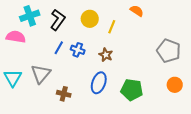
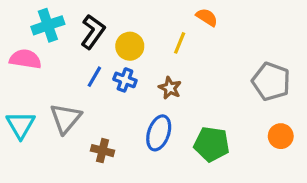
orange semicircle: (137, 11) -> (207, 17), moved
yellow circle: (90, 19) -> (130, 46), moved

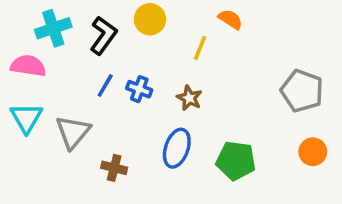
yellow circle: (130, 46) -> (150, 19), moved
cyan triangle: (21, 125) -> (26, 118), moved

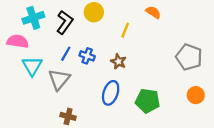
orange semicircle: (230, 19) -> (153, 12), moved
cyan triangle: (26, 118) -> (32, 66), moved
gray triangle: (73, 132) -> (59, 79), moved
brown cross: (114, 168) -> (68, 116), moved

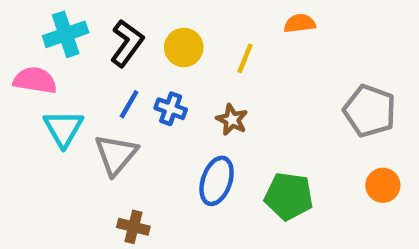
yellow circle: (94, 12) -> (184, 47), moved
orange semicircle: (153, 12) -> (300, 23), turned -40

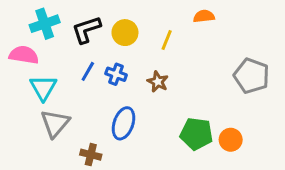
black L-shape: (127, 43) -> (86, 30), turned -144
gray triangle: (116, 155) -> (55, 123), moved
blue ellipse: (217, 181) -> (123, 123), moved
orange circle: (383, 185) -> (231, 140), moved

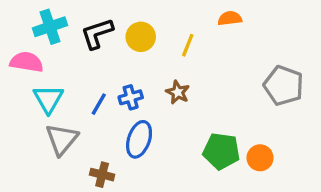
blue line: (88, 71) -> (99, 104), moved
blue cross: (116, 74) -> (131, 97), moved, turned -36

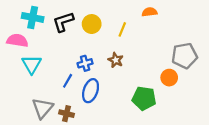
cyan cross: (50, 27) -> (33, 17), turned 30
gray pentagon: (284, 86) -> (184, 56), turned -30
blue line: (99, 104) -> (68, 81), moved
gray triangle: (62, 139) -> (42, 108), moved
orange circle: (260, 158) -> (169, 78), moved

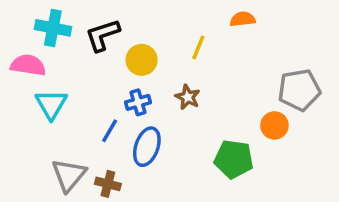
yellow circle: (92, 24) -> (142, 60), moved

